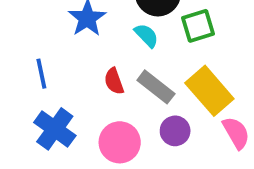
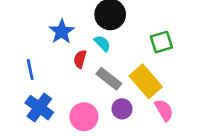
green square: (198, 26) -> (161, 42), moved
red semicircle: (114, 81) -> (80, 59), moved, turned 36

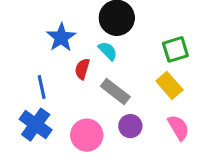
blue line: (30, 70) -> (42, 87), moved
yellow rectangle: (146, 81) -> (169, 85), moved, size x0.7

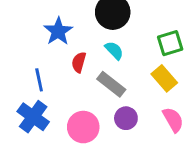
cyan semicircle: (108, 51) -> (114, 50), moved

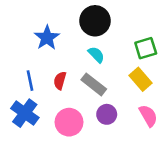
red semicircle: (79, 62) -> (60, 81), moved

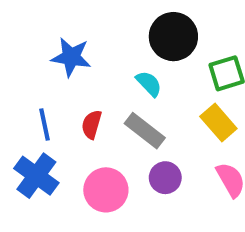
black circle: (95, 21) -> (173, 37), moved
blue star: (47, 38) -> (71, 57), turned -30

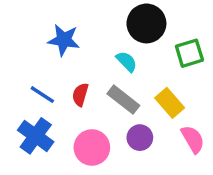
yellow rectangle: (218, 122) -> (170, 103), moved
blue line: (45, 124) -> (42, 95), turned -45

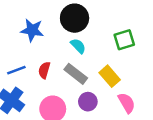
black circle: (146, 23) -> (75, 18), moved
blue line: (42, 95) -> (16, 70), turned -54

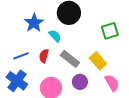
blue star: (32, 30) -> (34, 23), turned 30
cyan semicircle: (78, 46) -> (55, 36), moved

